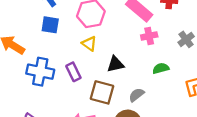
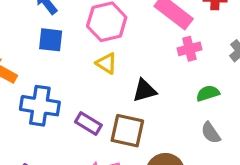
purple rectangle: (73, 72) -> (88, 123), moved, turned -30
gray semicircle: (136, 95) -> (211, 133), moved, turned -84

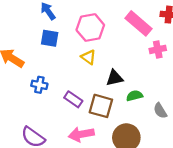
pink cross: (189, 49) -> (158, 49), moved
green semicircle: (208, 93) -> (135, 96), moved
blue cross: (40, 106) -> (39, 85), size x0.6

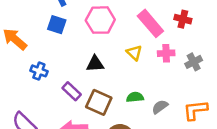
yellow triangle: (89, 57) -> (134, 53), moved
black triangle: (115, 78) -> (95, 64), moved
gray semicircle: (160, 111) -> (160, 107), moved, turned 77

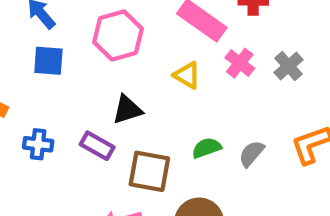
pink cross: (166, 53) -> (240, 63), turned -35
purple rectangle: (72, 91) -> (97, 146), moved

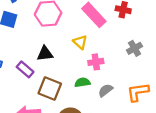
pink cross: (240, 63) -> (96, 62), moved, turned 32

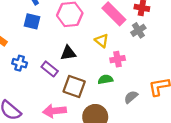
gray cross: (135, 48) -> (138, 30), moved
gray semicircle: (106, 90) -> (131, 97), moved

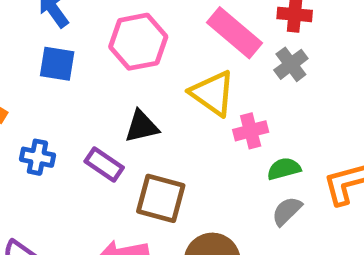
yellow triangle: (102, 41) -> (213, 93), size x1.5
green semicircle: (105, 79) -> (284, 169), moved

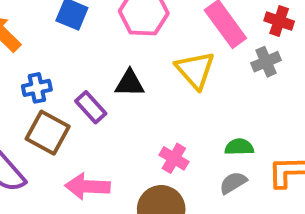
pink cross: (251, 131) -> (174, 158), moved, turned 32
blue cross: (37, 157) -> (37, 88), turned -36
brown square: (161, 198) -> (48, 133), moved

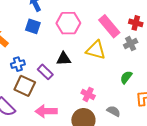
yellow triangle: (195, 70) -> (96, 50), turned -30
green semicircle: (239, 147) -> (126, 77), moved, turned -48
gray semicircle: (233, 183) -> (114, 111), moved, turned 64

